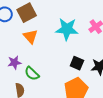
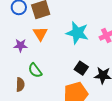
purple star: (14, 63) -> (21, 45), moved

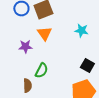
cyan star: (77, 33) -> (81, 31), size x0.6
green semicircle: (35, 70) -> (41, 71), turned -112

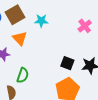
cyan star: (81, 31) -> (41, 21), moved

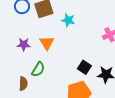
orange triangle: (20, 38) -> (47, 43), moved

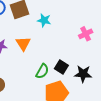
green semicircle: (38, 69) -> (42, 71), moved

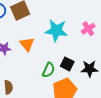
cyan star: (44, 20) -> (56, 31), moved, size x1.6

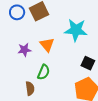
green semicircle: (48, 70) -> (44, 72), moved

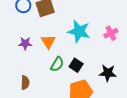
black square: (88, 63) -> (76, 65), moved
green semicircle: (44, 72) -> (57, 64), moved

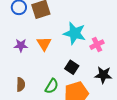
pink cross: (111, 33) -> (97, 45), moved
green semicircle: (57, 64) -> (52, 86), moved

